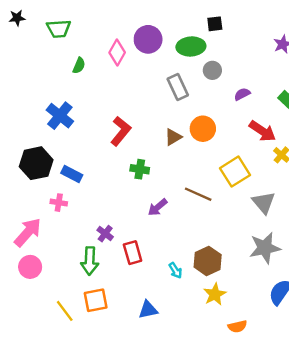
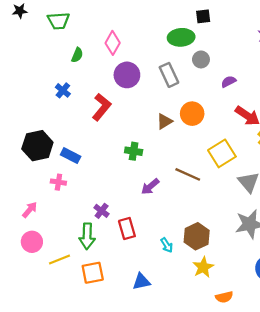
purple circle: (148, 39) -> (127, 75), moved
blue cross: (60, 116) -> (63, 90), moved, size x0.6
red L-shape: (121, 131) -> (102, 107), moved
pink arrow: (28, 232) -> (30, 210), size x0.6
yellow line: (65, 311) -> (60, 259), moved, turned -75

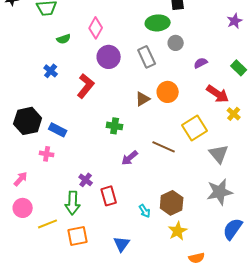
green semicircle: (77, 55) -> (64, 39), turned 48
blue triangle: (141, 282) -> (122, 244), turned -42

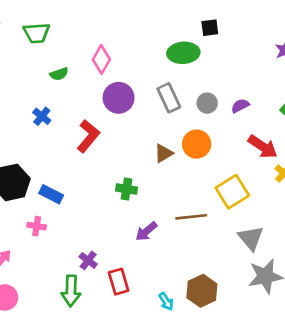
gray circle: (176, 43) -> (207, 103), moved
brown line: (164, 147) -> (191, 217), turned -30
gray triangle: (219, 154) -> (251, 238), moved

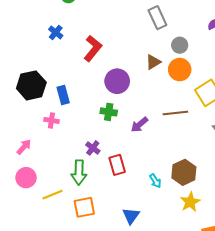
purple circle: (119, 98) -> (117, 81), moved
gray circle: (207, 103) -> (180, 45), moved
orange circle: (197, 144) -> (180, 70), moved
green cross: (126, 189) -> (109, 112), moved
blue rectangle: (51, 194) -> (63, 95), turned 48

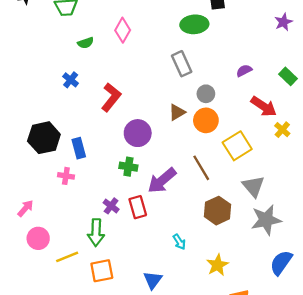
brown line: (175, 113) -> (201, 168), turned 65
purple arrow: (139, 125) -> (162, 181), size x1.5
pink arrow: (24, 147) -> (25, 208), moved
red rectangle: (117, 165) -> (138, 207), moved
brown hexagon: (184, 172) -> (217, 211), moved

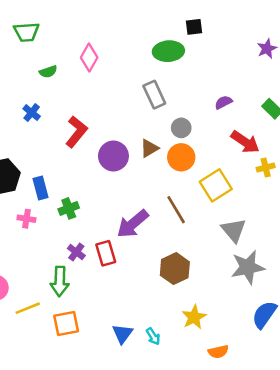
yellow cross: (282, 130) -> (266, 168), turned 35
purple circle: (138, 133) -> (113, 156), moved
green cross: (128, 167) -> (69, 208), moved, turned -30
brown hexagon: (217, 211) -> (175, 269), moved
cyan arrow: (179, 242) -> (153, 336), moved

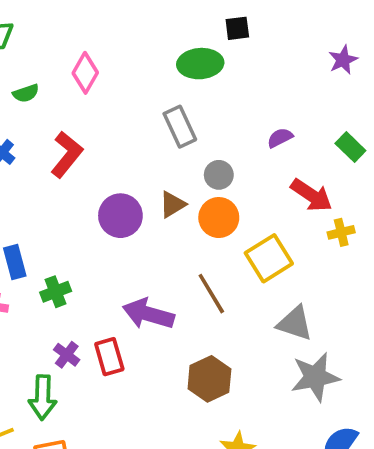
red L-shape: (76, 132) -> (67, 154), moved
purple arrow: (133, 224) -> (148, 314), turned 56
gray triangle: (234, 230) -> (295, 323), turned -32

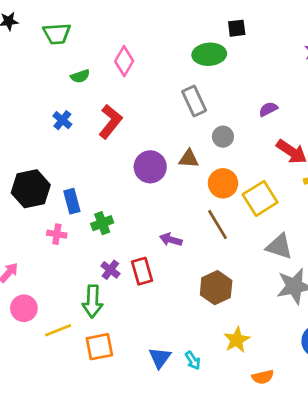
brown triangle: (172, 205) -> (189, 159), turned 35
orange circle: (219, 218) -> (223, 183), moved
purple arrow: (148, 314) -> (171, 240), size x0.6

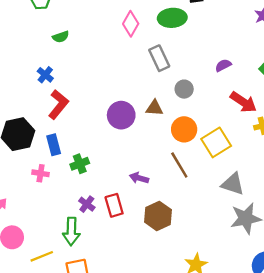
pink diamond: (124, 61) -> (131, 24), moved
red L-shape: (110, 122) -> (58, 104), moved
brown hexagon: (216, 288) -> (158, 216), moved

